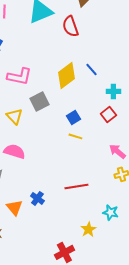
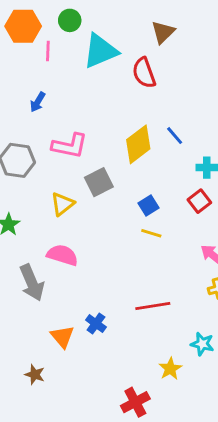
yellow triangle: (14, 116) -> (62, 204), turned 36

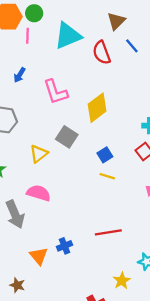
green circle: (70, 20) -> (34, 13), moved
blue line: (175, 136) -> (132, 46), moved
pink L-shape: (70, 146) -> (56, 92), moved, turned 60
gray square: (99, 182) -> (67, 137), turned -30
blue cross: (96, 324) -> (64, 246), turned 32

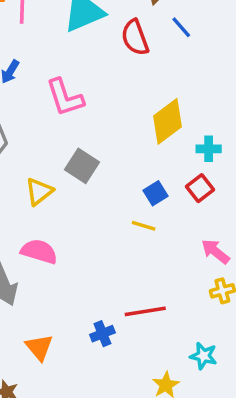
yellow diamond: (97, 108) -> (168, 121), moved
blue square: (105, 155) -> (156, 193), moved
blue cross: (64, 246) -> (102, 334), moved

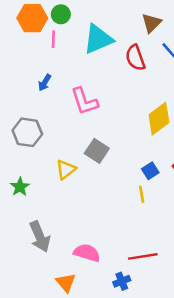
yellow line: (144, 226) -> (142, 194), turned 63
pink semicircle: (39, 251) -> (87, 253), moved
blue cross: (102, 334) -> (122, 281), moved

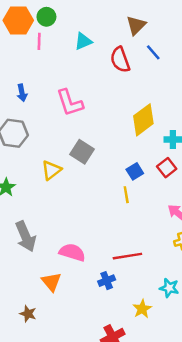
cyan triangle: (98, 39) -> (83, 41), size x0.6
blue arrow: (45, 83) -> (22, 93), moved, turned -42

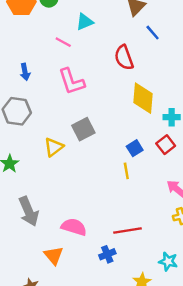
pink line: (39, 41) -> (63, 42), moved, turned -63
red semicircle: (120, 60) -> (124, 58), moved
yellow diamond: (143, 120) -> (143, 98), turned -48
gray square: (82, 152) -> (83, 129), turned 30

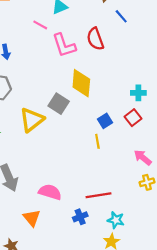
pink L-shape: (72, 81) -> (64, 45), moved
yellow diamond: (143, 98) -> (81, 83), moved
gray square: (83, 129) -> (59, 104), turned -30
yellow triangle: (54, 147) -> (32, 120), size x1.4
cyan star: (168, 261) -> (116, 220), moved

